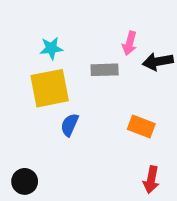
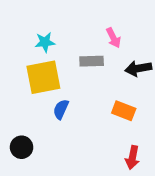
pink arrow: (130, 43) -> (113, 38), turned -42
black arrow: (158, 62) -> (138, 68), moved
black circle: (25, 181) -> (22, 147), moved

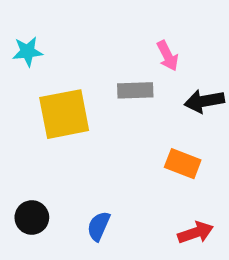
cyan star: (45, 42) -> (28, 52), moved
blue semicircle: (61, 109) -> (99, 226), moved
red arrow: (132, 157) -> (196, 233), turned -120

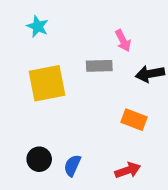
cyan star: (28, 52) -> (38, 26), moved, turned 30
black circle: (32, 217) -> (39, 159), moved
red arrow: (196, 233) -> (128, 170), moved

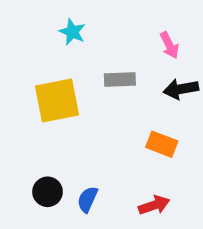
cyan star: (38, 26) -> (72, 32), moved
pink arrow: (123, 41) -> (169, 45), moved

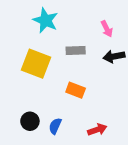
cyan star: (72, 32) -> (46, 20), size x1.5
yellow square: (57, 100) -> (36, 64), turned 32
orange rectangle: (162, 144) -> (76, 90), moved

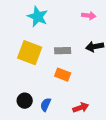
pink arrow: (107, 29) -> (89, 16), moved, turned -56
gray rectangle: (76, 50) -> (63, 51), moved

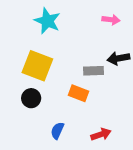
gray rectangle: (63, 51) -> (93, 71), moved
black circle: (25, 101) -> (31, 98), moved

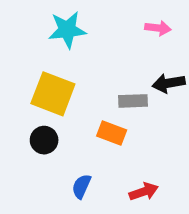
cyan star: (47, 21) -> (67, 30), turned -30

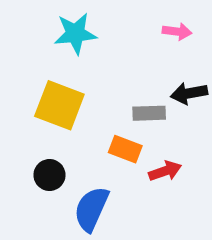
black circle: (44, 140) -> (49, 175), moved
blue semicircle: (81, 186) -> (91, 209), size x1.6
red arrow: (144, 192) -> (165, 171), moved

